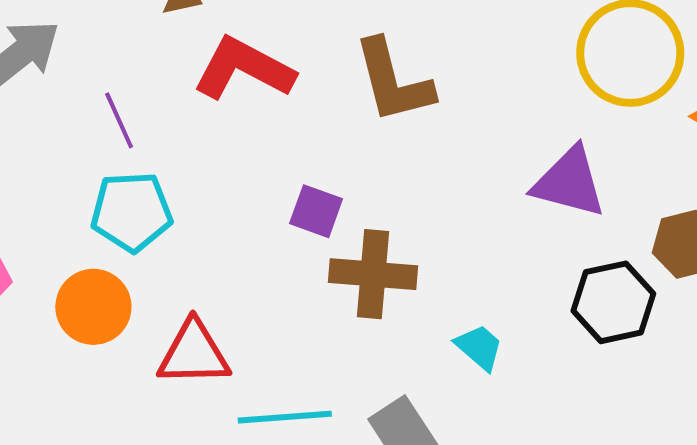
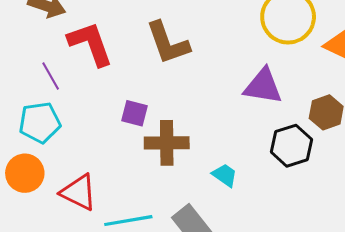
red L-shape: (244, 69) -> (90, 44), turned 48
purple line: (119, 120) -> (51, 76), moved
red triangle: (194, 353) -> (79, 192), turned 33

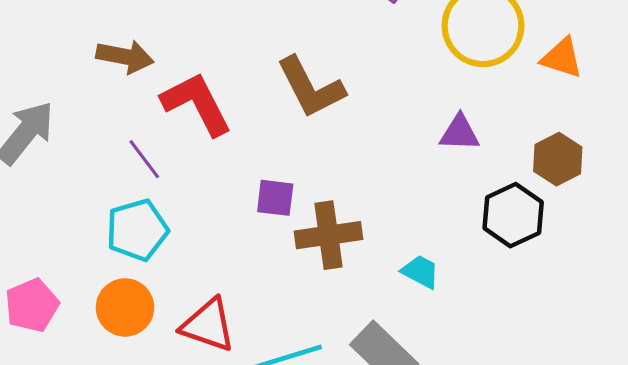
purple triangle: (263, 86) -> (460, 133), size x0.7

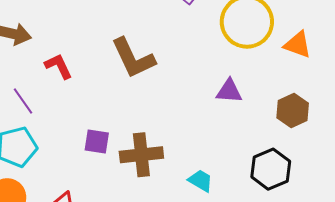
red L-shape: (197, 104) -> (59, 66), size x0.6
purple square: (275, 198) -> (97, 141), moved
black hexagon: (513, 215) -> (271, 169), moved

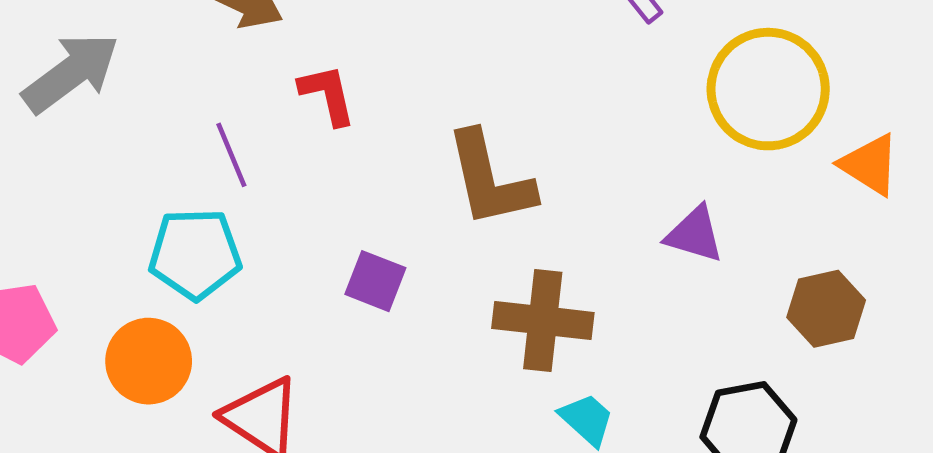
brown L-shape: (133, 58) -> (490, 179), moved
brown cross: (141, 155) -> (543, 320), moved

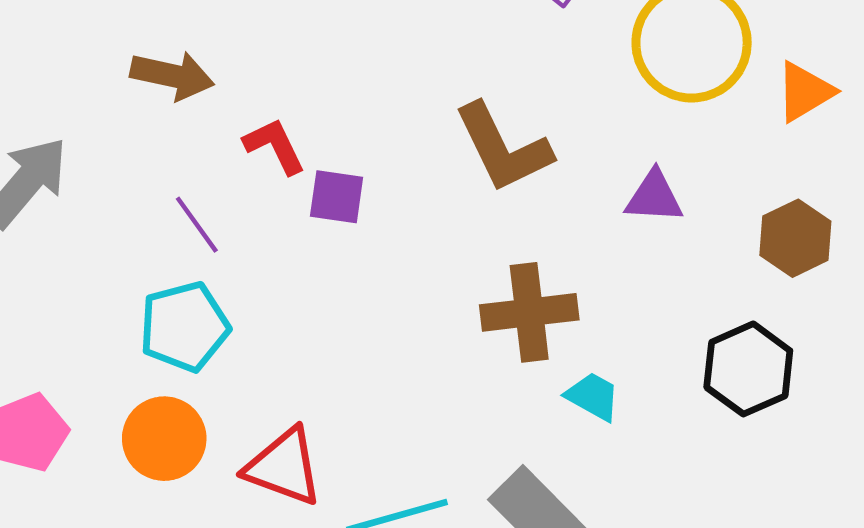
orange triangle: (870, 165) -> (805, 92), turned -50
brown L-shape: (490, 179) -> (503, 148), moved
purple square: (375, 281) -> (337, 197), moved

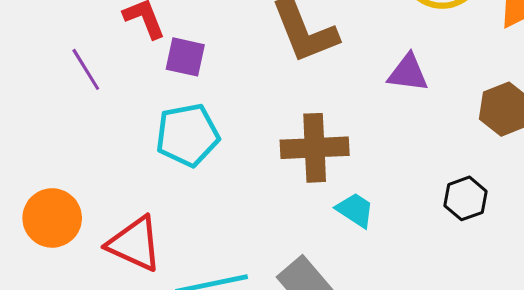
cyan pentagon: (184, 327) -> (187, 135), moved
black hexagon: (748, 369) -> (466, 198), size x0.7

